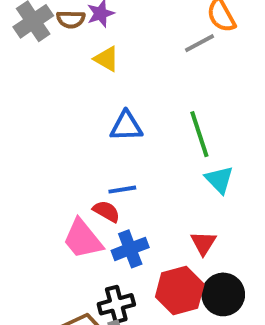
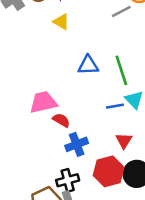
blue triangle: (126, 126) -> (88, 65), moved
blue line: (122, 190) -> (115, 106), moved
pink trapezoid: (83, 239) -> (43, 102), moved, turned 116

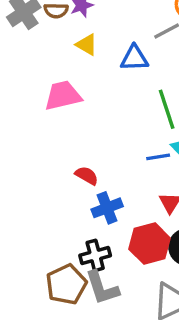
blue triangle: (88, 65) -> (134, 58), moved
pink trapezoid: (43, 102) -> (63, 96), moved

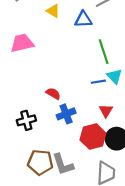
pink trapezoid: (63, 96) -> (22, 43), moved
black cross: (95, 255) -> (26, 120), moved
brown pentagon: (66, 284) -> (40, 162), turned 30

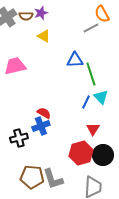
blue triangle: (83, 19) -> (75, 60), moved
blue line: (98, 82) -> (86, 102), turned -56
blue cross: (66, 114) -> (41, 126), moved

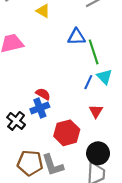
black cross: (19, 138) -> (16, 121), turned -36
red hexagon: (81, 153) -> (67, 133), moved
black circle: (103, 155) -> (98, 153), moved

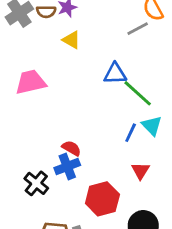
green line: (94, 52) -> (138, 93), turned -30

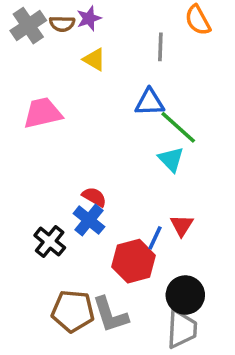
gray line: (138, 29) -> (160, 47), moved, turned -60
cyan triangle: (152, 126) -> (171, 159), moved
blue line: (131, 133) -> (155, 238), moved
blue cross: (67, 166) -> (89, 220), turned -30

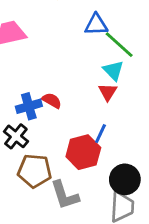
blue cross: (89, 220) -> (29, 106), moved, turned 35
red triangle: (182, 225) -> (108, 92), moved
brown pentagon: (73, 311) -> (35, 171), moved

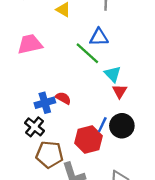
green line: (119, 45) -> (87, 53), moved
red triangle: (108, 92) -> (120, 91), moved
black circle: (125, 179) -> (122, 126), moved

